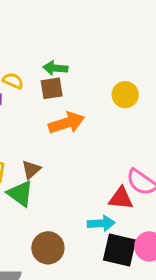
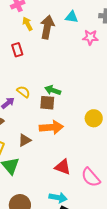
brown triangle: (31, 170) -> (25, 140), moved
red triangle: (121, 198) -> (63, 167), moved

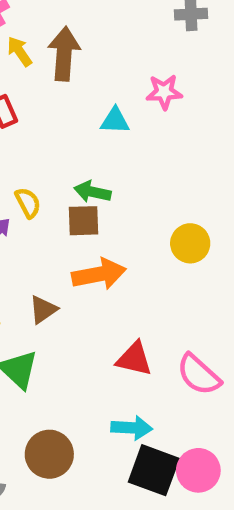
cyan triangle: (72, 17) -> (115, 121), moved
pink star: (90, 37) -> (164, 92), moved
yellow semicircle: (23, 92) -> (28, 203), turned 32

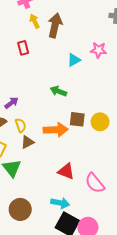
cyan triangle: (115, 121) -> (74, 60), turned -40
yellow semicircle: (28, 203) -> (21, 125), moved
brown square: (83, 221) -> (77, 119), moved

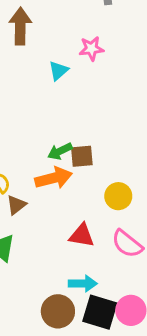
green arrow: (58, 91) -> (60, 151), moved, turned -35
yellow circle: (100, 122) -> (118, 196), moved
brown circle: (20, 209) -> (58, 311), moved

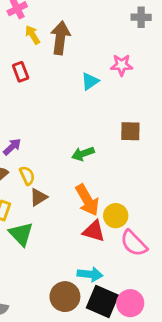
brown square: (82, 156) -> (130, 131), moved
orange arrow: (54, 178) -> (87, 200), moved, turned 68
yellow circle: (118, 196) -> (116, 216), moved

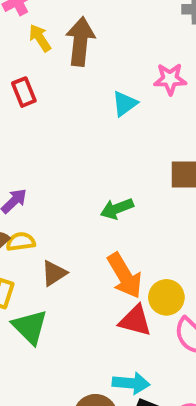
yellow semicircle: (27, 176) -> (21, 242), moved, turned -72

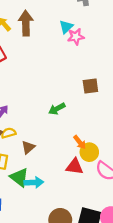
cyan triangle: (125, 104) -> (66, 27), moved
orange arrow: (125, 276) -> (80, 142), moved, size x0.6
cyan arrow: (131, 383) -> (34, 182), moved

